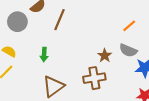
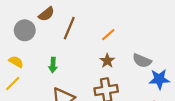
orange line: (129, 26) -> (108, 35), moved
brown star: (105, 56) -> (107, 61), moved

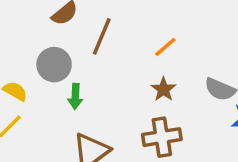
gray circle: (25, 30) -> (54, 65), moved

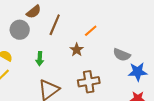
gray circle: (54, 65) -> (20, 30), moved
brown star: (164, 89) -> (77, 50), moved

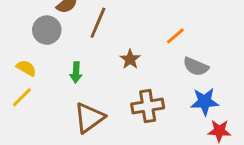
orange line: (91, 31) -> (175, 36), moved
blue star: (138, 72) -> (205, 102), moved

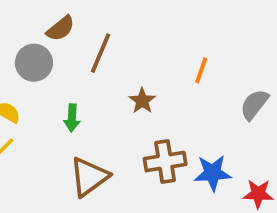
orange line: (175, 36) -> (201, 70), turned -30
gray semicircle: (196, 67) -> (254, 105), moved, turned 105
blue star: (205, 102) -> (213, 173), moved

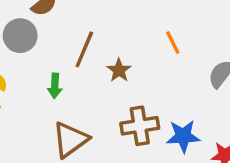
brown line: (100, 53) -> (84, 49), moved
orange line: (201, 70) -> (173, 43), turned -45

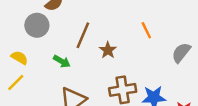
green arrow: (55, 86) -> (62, 61), turned -63

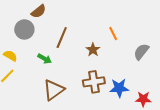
brown star: (108, 50) -> (93, 50), moved

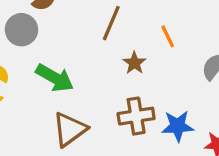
brown line: (62, 38) -> (111, 23), moved
green arrow: (45, 59) -> (55, 78), size x1.6

